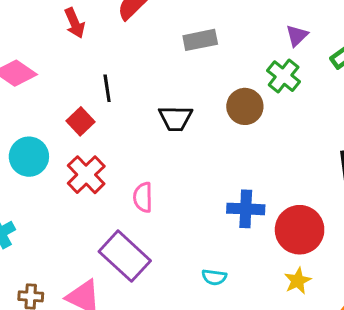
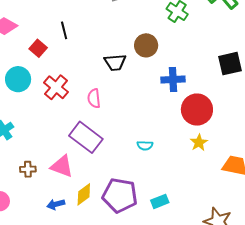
brown circle: (245, 106) -> (146, 45), moved
black trapezoid: (175, 118) -> (115, 62), moved
red square: (81, 121) -> (38, 48), moved
blue cross: (246, 209) -> (173, 79), moved

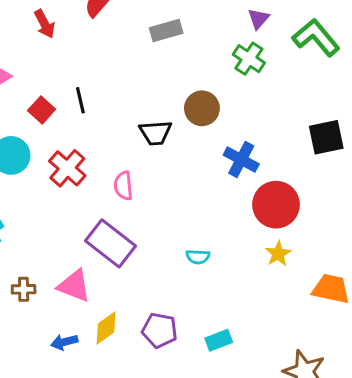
black line: (64, 30) -> (80, 100), moved
blue cross: (173, 79) -> (241, 159), turned 30
purple pentagon: (120, 195) -> (159, 330), size x0.7

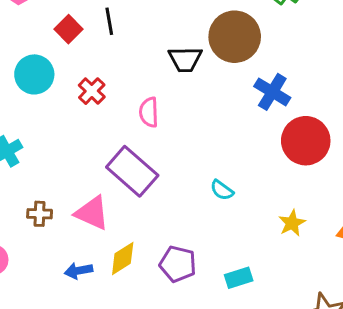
brown circle: (202, 108) -> (235, 37), size x1.4
red cross: (67, 168) -> (92, 91), size x0.7
yellow star: (278, 254) -> (292, 223), moved
cyan semicircle: (198, 257) -> (222, 190), turned 30

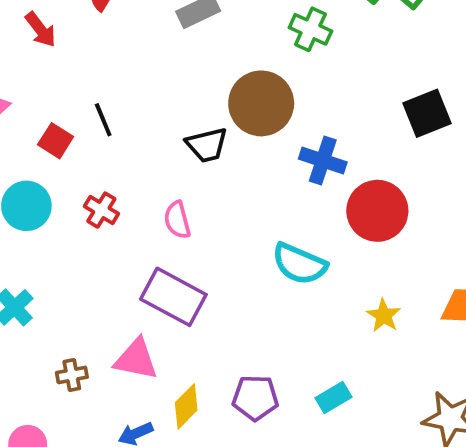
cyan semicircle: (222, 190) -> (299, 264), moved, size x1.8

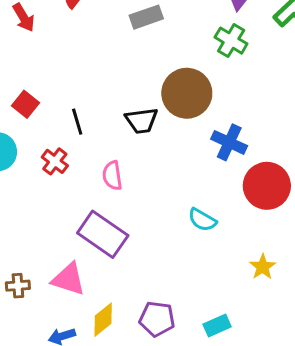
black line: (103, 120) -> (77, 122), moved
cyan semicircle: (299, 264) -> (202, 220), size x0.7

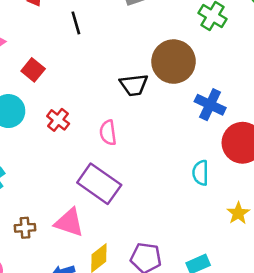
black line: (77, 122) -> (76, 23), moved
cyan semicircle: (202, 220) -> (200, 173), moved, turned 60

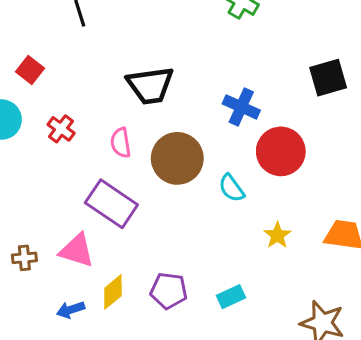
brown circle: (174, 62) -> (177, 158), moved
black trapezoid: (134, 85) -> (150, 85), size x1.4
cyan semicircle: (200, 173) -> (232, 188), turned -35

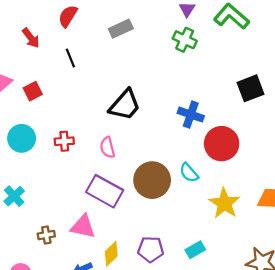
red square: (30, 70) -> (33, 91), moved, turned 30
black trapezoid: (150, 85) -> (125, 105), turned -36
red cross: (61, 129) -> (64, 141), turned -36
brown circle: (177, 158) -> (152, 180), moved
yellow star: (277, 235) -> (224, 203), size x1.6

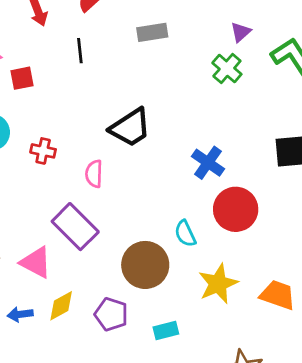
brown circle: (152, 180) -> (145, 265), moved

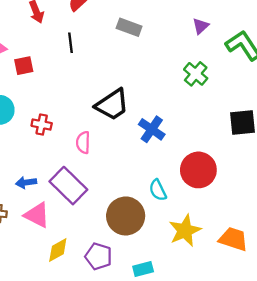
gray rectangle: (152, 32) -> (129, 27), turned 30
green cross: (227, 69) -> (196, 74), moved
blue cross: (208, 163) -> (152, 129), moved
blue arrow: (20, 314) -> (26, 182), moved

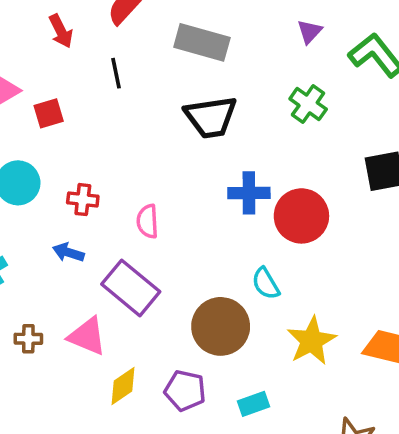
gray rectangle: (129, 27) -> (202, 42), size x1.4
black trapezoid: (112, 105) -> (211, 117), moved, turned 30
blue cross: (152, 129) -> (249, 193), turned -30
red circle: (198, 170) -> (301, 216), moved
blue arrow: (26, 182) -> (68, 252), moved, turned 30

